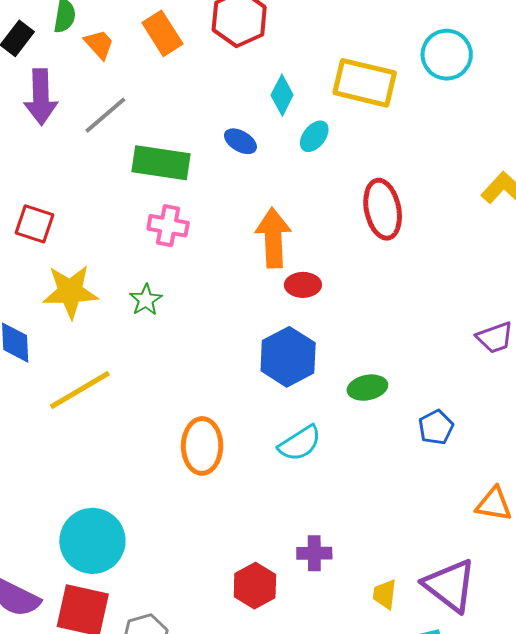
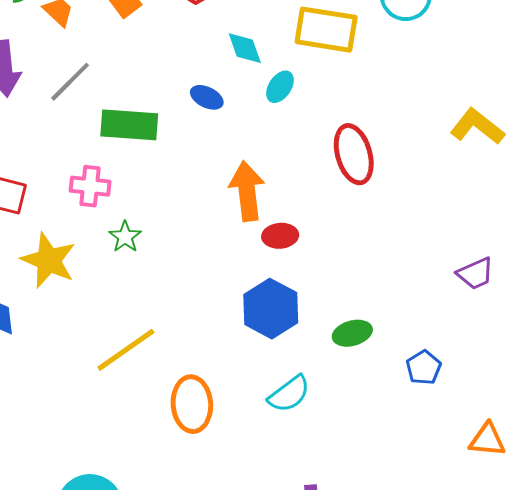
cyan diamond: (282, 95) -> (245, 48), turned -42
pink cross: (168, 226) -> (90, 186), moved
yellow star: (70, 292) -> (49, 260), turned 30
green star: (146, 300) -> (125, 237), moved
yellow line: (80, 390) -> (126, 350), moved

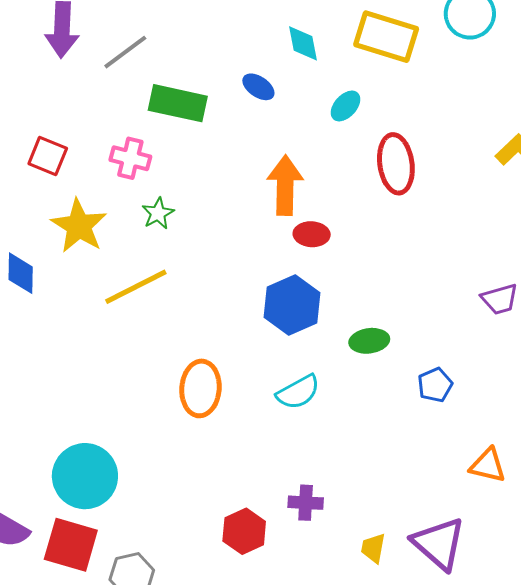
cyan ellipse: (280, 87) -> (346, 106), moved
yellow line: (126, 350) -> (136, 287), moved

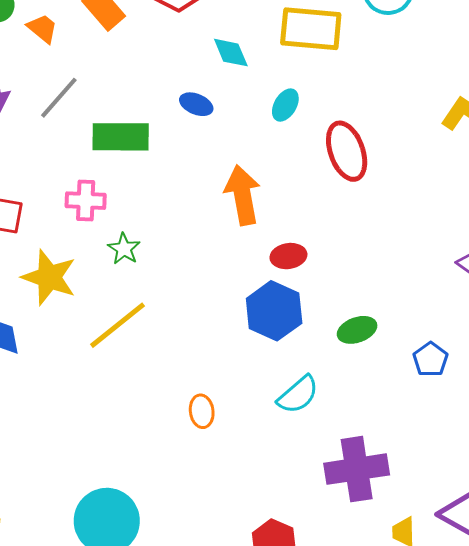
red ellipse: (312, 234) -> (288, 256), moved
orange ellipse: (200, 388) -> (202, 411), size x0.6
purple cross: (306, 503) -> (357, 469), moved, size x1.8

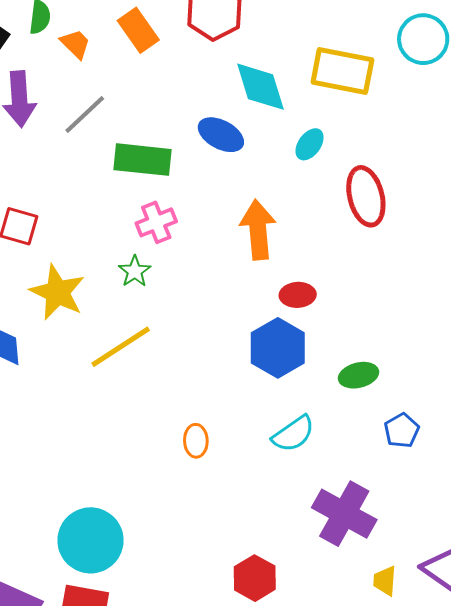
cyan diamond: (231, 53) -> (260, 87), size x1.5
blue ellipse: (196, 104) -> (221, 135), size x1.4
pink cross: (86, 201) -> (156, 222), moved, turned -30
blue pentagon: (431, 359) -> (402, 431), moved
purple cross: (357, 469) -> (344, 514), turned 32

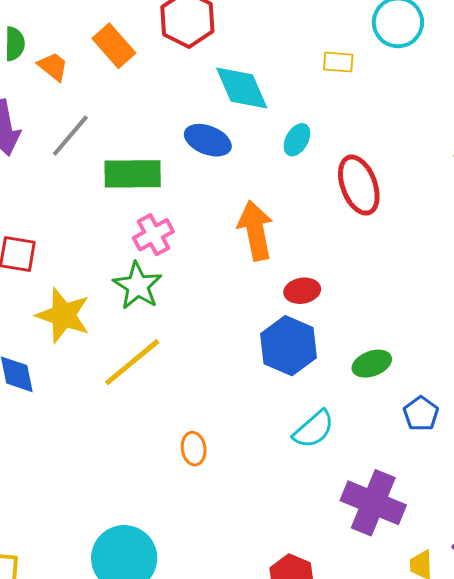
yellow rectangle: (342, 71) -> (338, 62), moved, size x0.5
green star: (135, 271) -> (138, 286), size x1.5
orange ellipse: (196, 441) -> (194, 449), moved

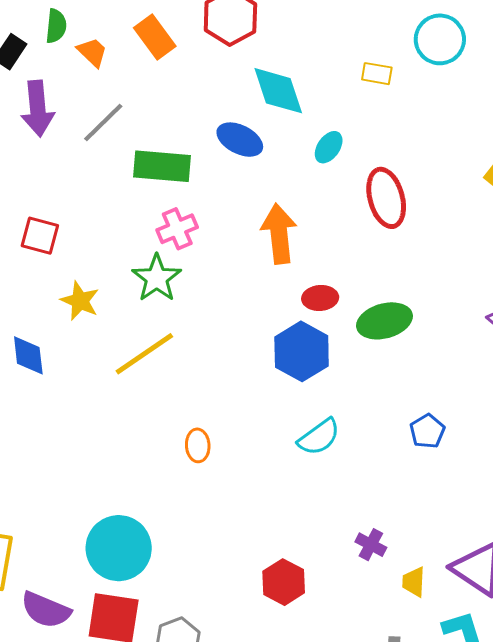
yellow star: (63, 315) -> (80, 301), size x0.7
green ellipse: (372, 364) -> (384, 321), moved, size x1.4
purple cross: (373, 503) -> (371, 545), moved, size x0.5

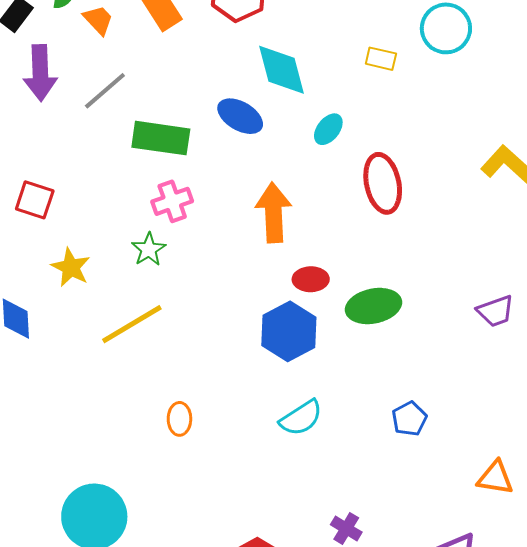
green star: (157, 278) -> (149, 249), size x0.7

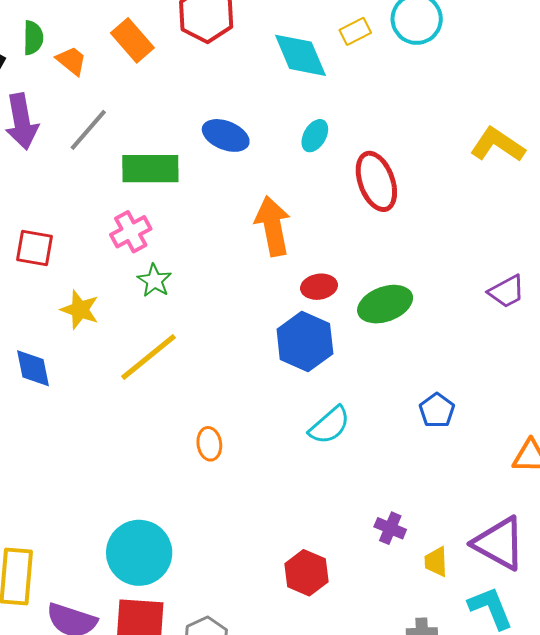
yellow rectangle: (381, 59) -> (355, 31), moved, turned -32
cyan diamond: (282, 70) -> (300, 55), moved
pink cross: (172, 201) -> (131, 232), moved

